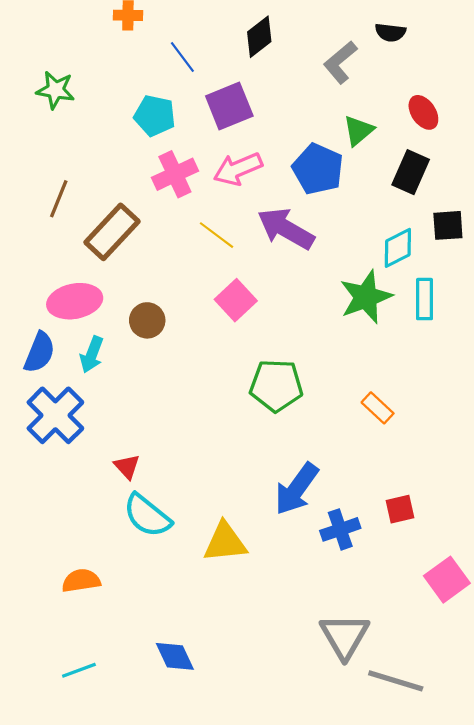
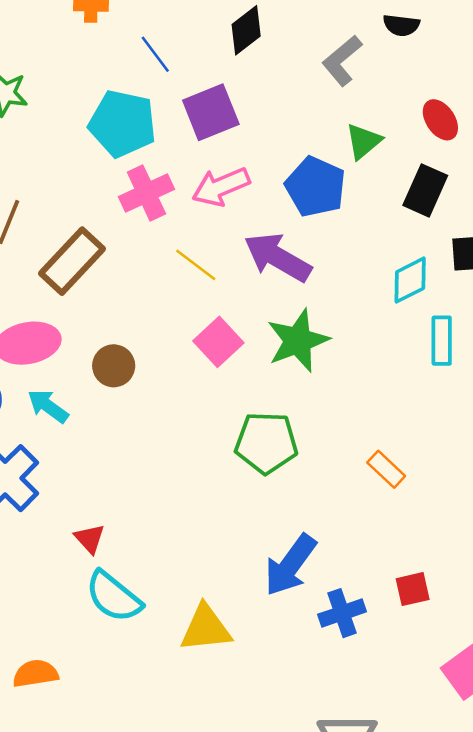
cyan pentagon: (155, 116) -> (122, 124), size x1.4
green star: (366, 297) -> (298, 341), moved
cyan arrow: (92, 355) -> (48, 406), turned 105

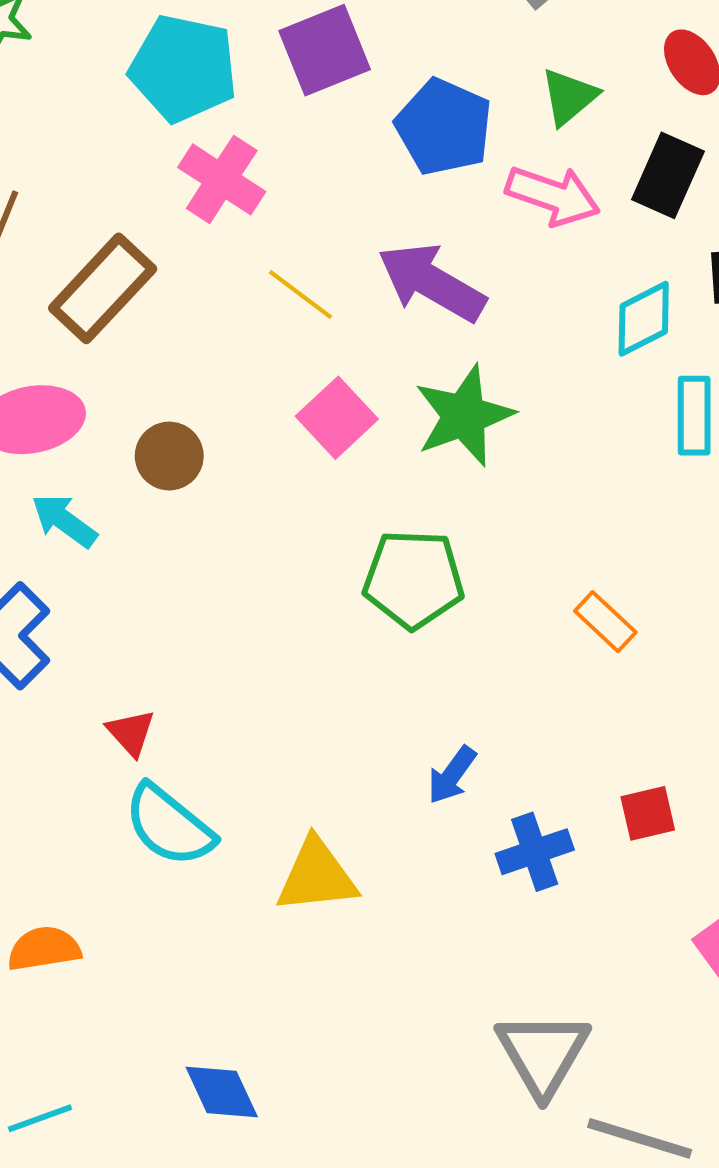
pink arrow: (221, 187) -> (553, 196), moved, turned -138
blue pentagon: (315, 187) -> (444, 127), moved
pink cross: (146, 193) -> (222, 179), turned -32
blue arrow: (290, 565) -> (452, 775), size x0.6

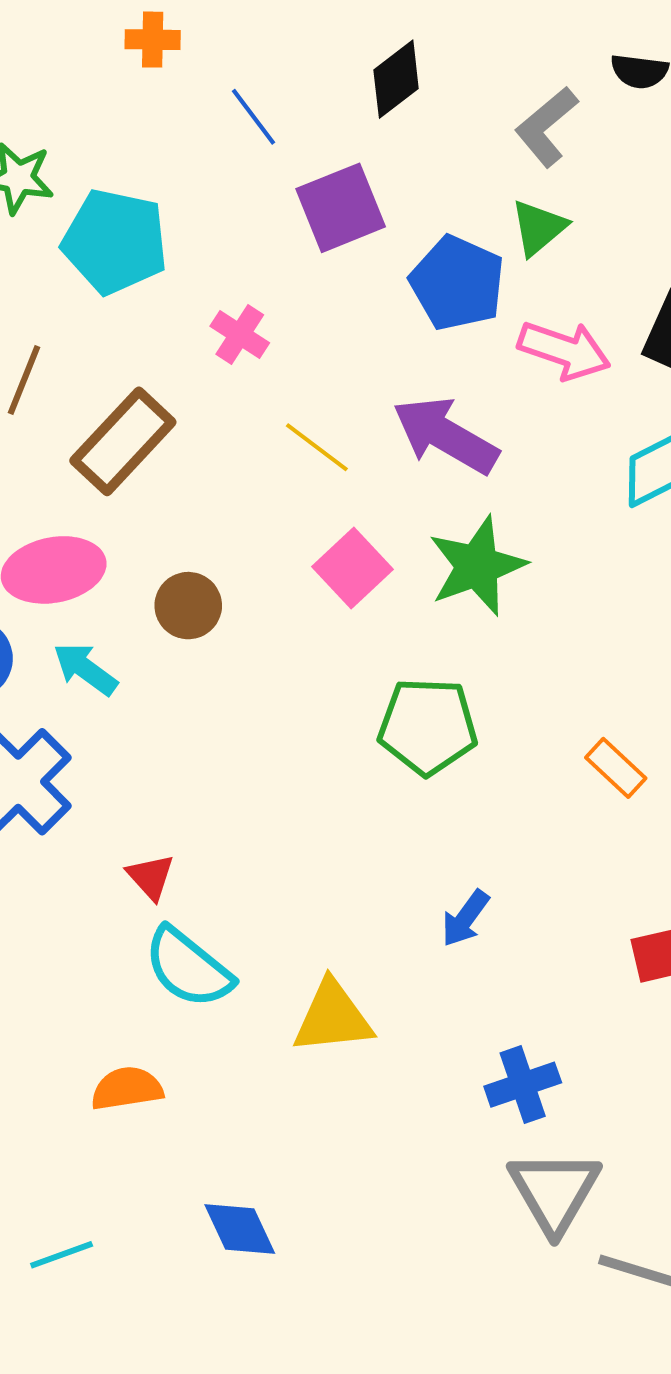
cyan pentagon: (183, 68) -> (115, 241), moved
green triangle: (569, 97) -> (539, 228), moved
pink cross: (222, 179) -> (240, 334), size x0.7
blue cross: (535, 852) -> (523, 1085), moved
orange semicircle: (44, 949) -> (127, 1089), moved

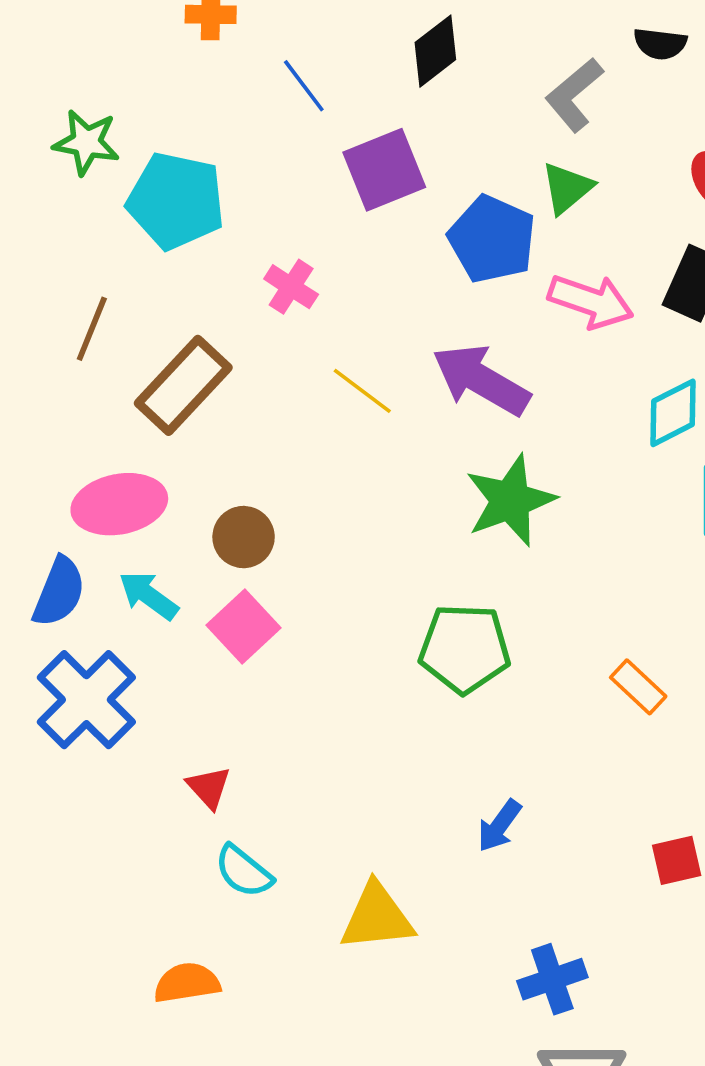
pink square: (353, 568) -> (244, 627), moved
cyan semicircle: (188, 968) -> (244, 871), size x0.7

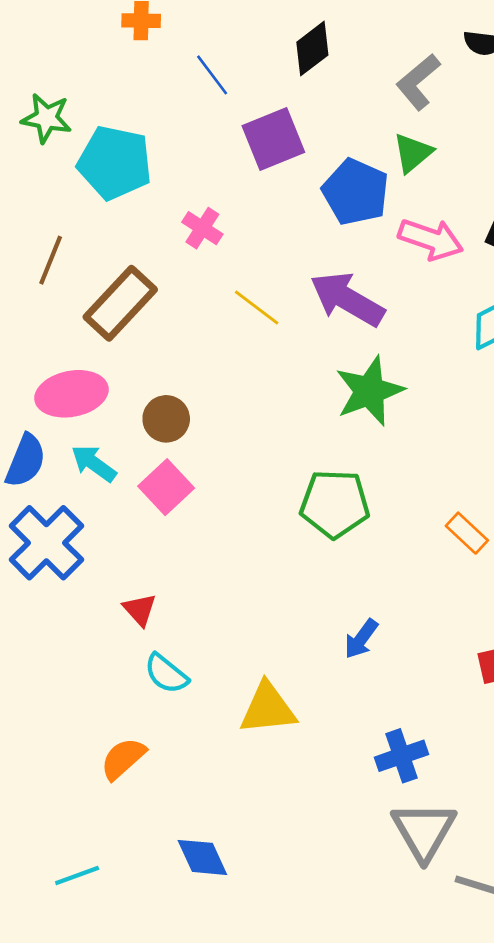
orange semicircle: (187, 983) -> (123, 759), turned -33

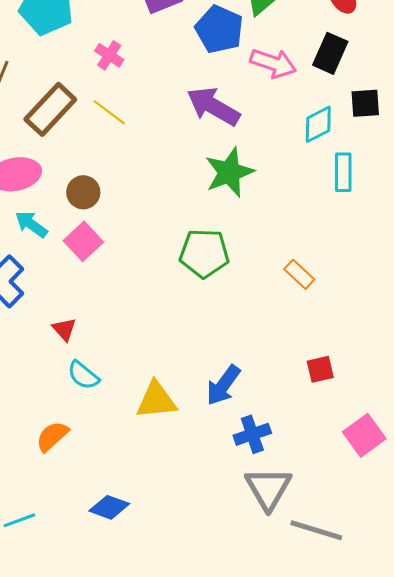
yellow line: (257, 307) -> (109, 112), moved
blue arrow: (361, 639) -> (223, 385), moved, size x1.4
blue diamond: (202, 857) -> (109, 507), turned -45

